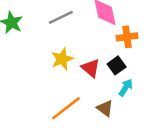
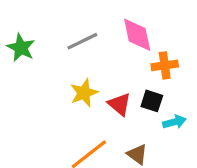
black square: (117, 65) -> (152, 101), turned -36
cyan arrow: (126, 88) -> (174, 122), moved, turned 42

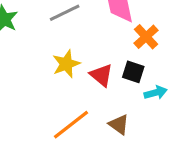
orange cross: (165, 65) -> (146, 37), turned -35

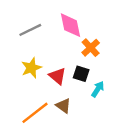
cyan arrow: (156, 93) -> (98, 89), turned -42
brown triangle: (119, 125) -> (63, 106), moved

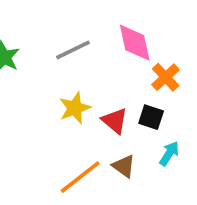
cyan arrow: (98, 89) -> (169, 153), moved

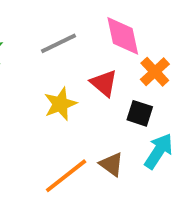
red triangle: (115, 121) -> (104, 83), moved
cyan arrow: (169, 153) -> (159, 151), size x1.4

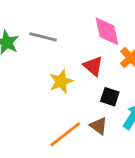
gray line: (58, 43) -> (43, 37), moved, turned 40
black square: (140, 113) -> (110, 97), moved

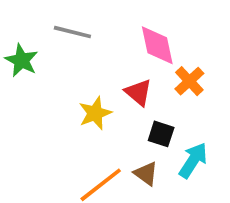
gray line: (43, 37) -> (72, 32), moved

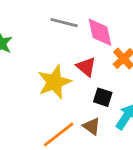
gray line: (72, 32) -> (64, 23), moved
yellow star: (95, 113) -> (54, 82), size x1.4

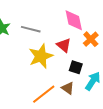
gray line: (64, 23) -> (31, 29), moved

